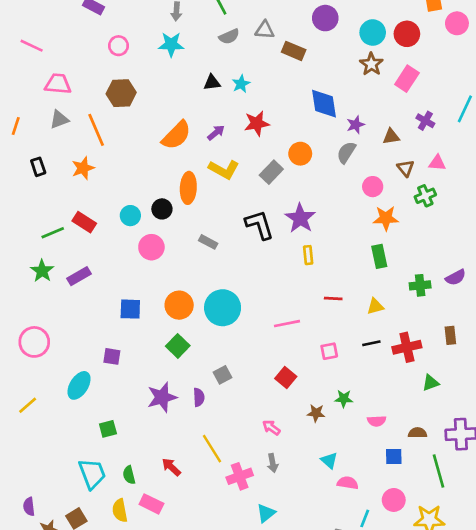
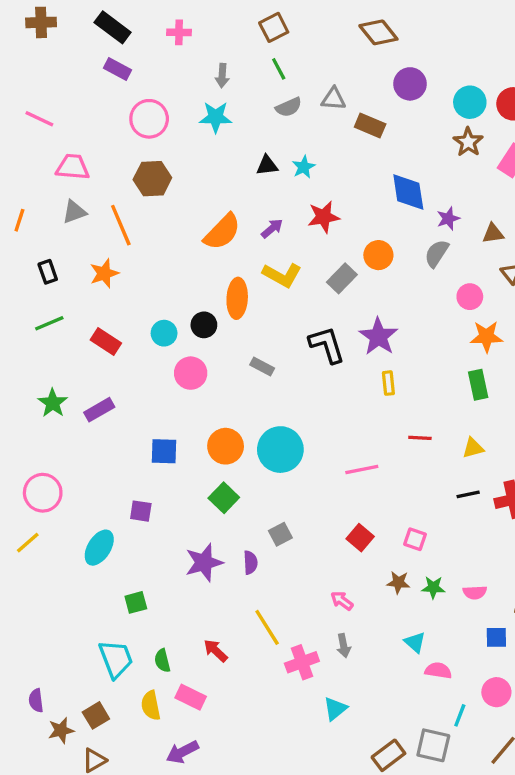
pink circle: (119, 46) -> (149, 119), size x1.5
green line: (53, 233) -> (49, 323), moved
pink square: (329, 351) -> (415, 539), moved, turned 30
green star: (344, 399) -> (433, 587), moved
yellow line: (28, 405) -> (28, 543), moved

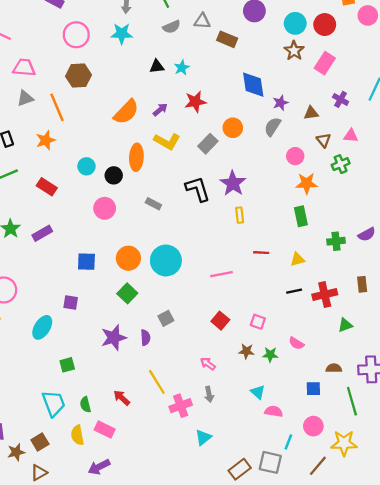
cyan circle: (164, 333) -> (86, 166), moved
pink semicircle: (475, 592) -> (296, 343), moved, turned 35

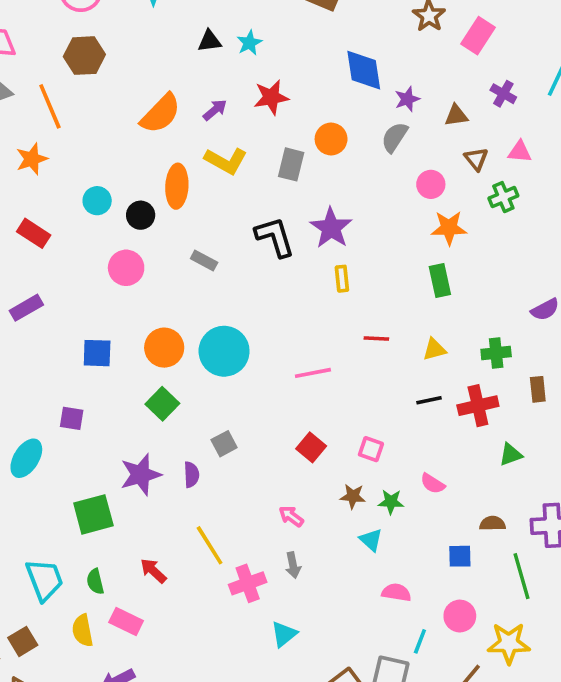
gray rectangle: (208, 144) -> (291, 164), turned -30
green cross: (336, 241) -> (496, 353), moved
green square: (67, 365) -> (93, 514), moved, size x1.6
cyan triangle: (258, 392) -> (371, 540), moved

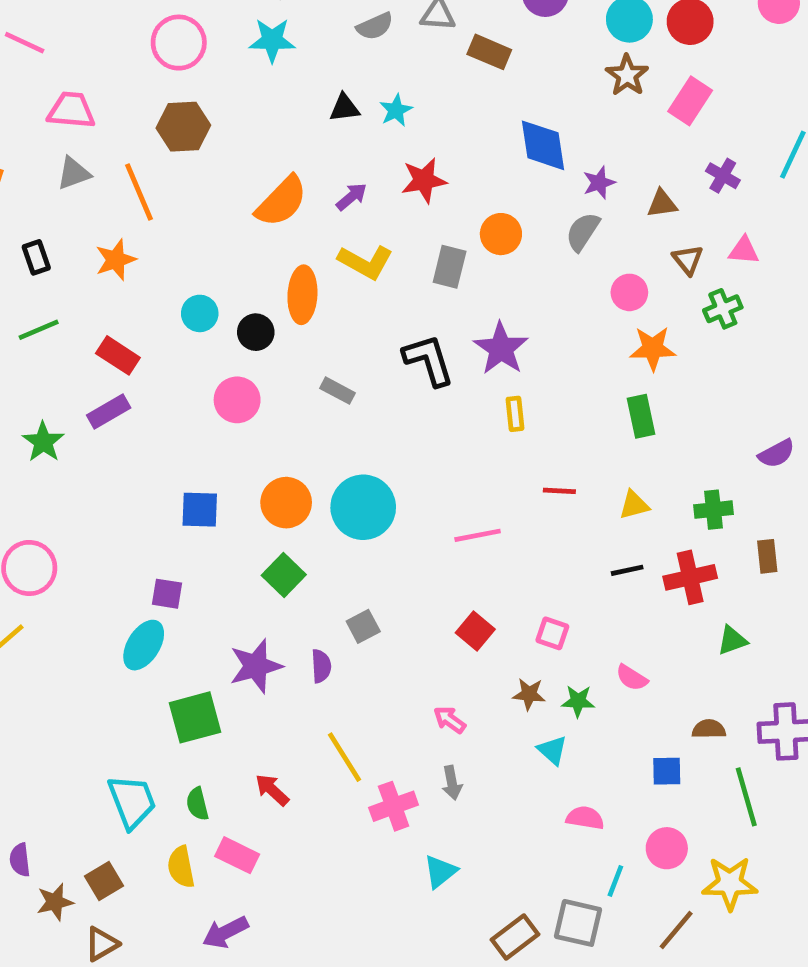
purple rectangle: (26, 308) -> (109, 412), moved
cyan ellipse: (26, 458) -> (144, 645), moved

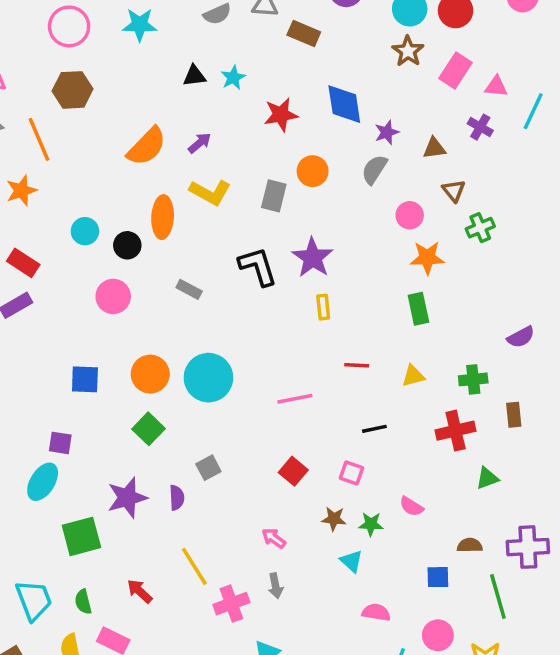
red star: (424, 180) -> (281, 115), moved
pink triangle: (744, 250) -> (496, 86), moved
black line: (627, 570) -> (374, 429), moved

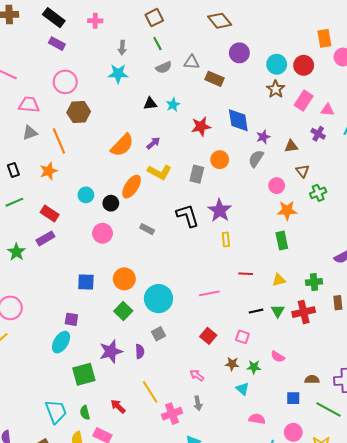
pink circle: (69, 26) -> (65, 82), moved
orange ellipse: (163, 217) -> (132, 187), turned 30
cyan circle: (208, 378) -> (158, 299), moved
green triangle: (487, 478) -> (278, 311), moved, turned -40
green line: (498, 596) -> (329, 409), turned -45

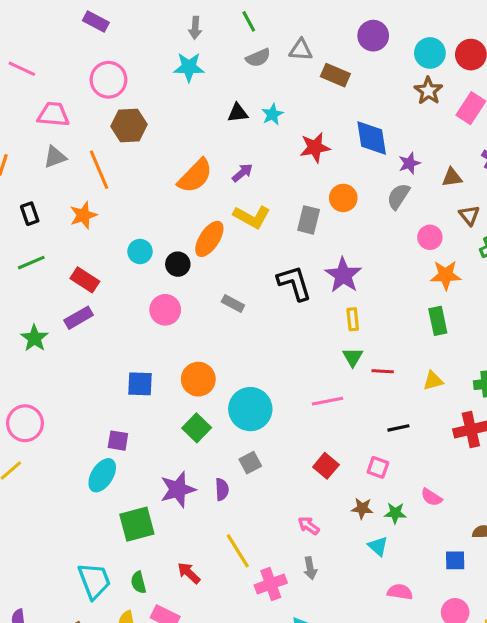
green triangle: (278, 311) -> (353, 357), moved

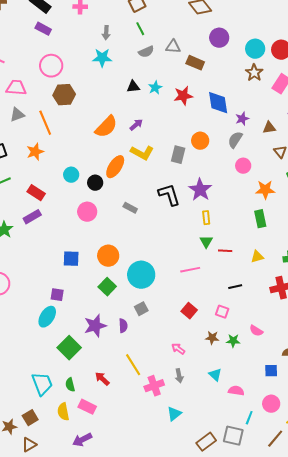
red star: (315, 148) -> (183, 96), moved
pink circle: (430, 237) -> (243, 166), moved
green square: (137, 524) -> (69, 348), turned -30
cyan triangle: (378, 546) -> (215, 375), moved

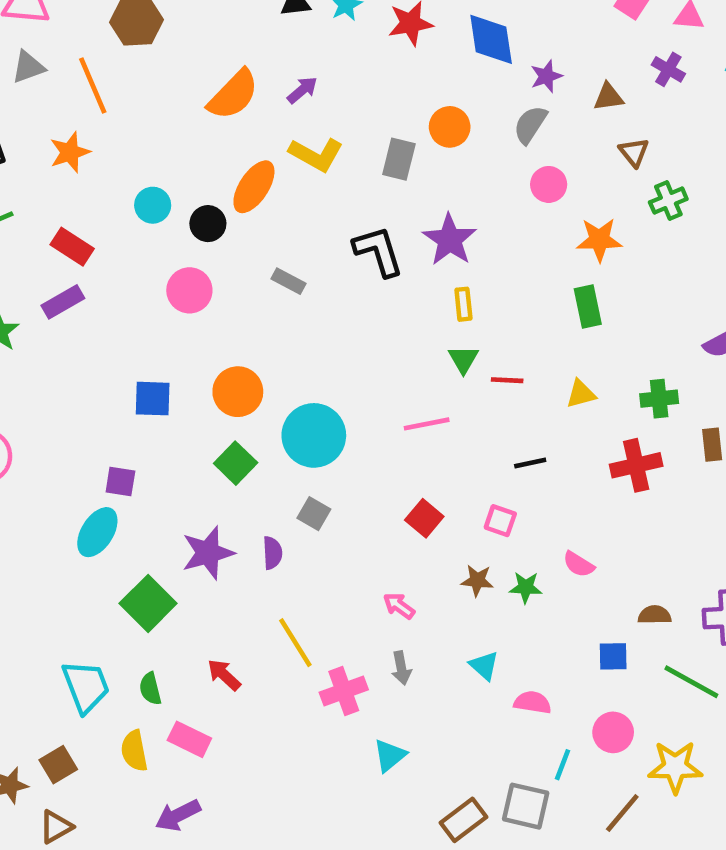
gray square: (141, 309) -> (314, 514), turned -32

